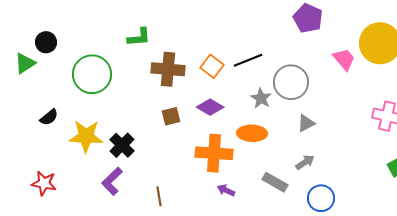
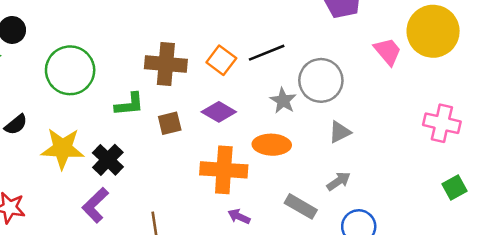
green L-shape: (139, 37) -> (129, 104), moved

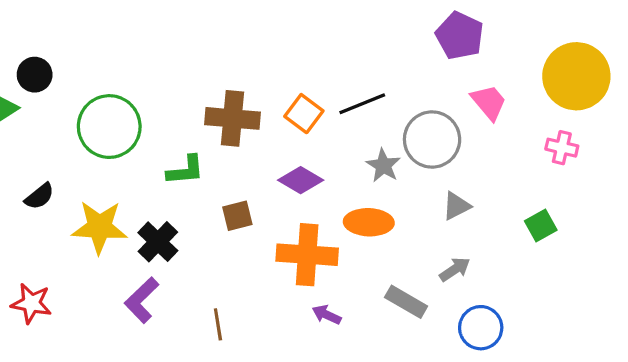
pink trapezoid: (388, 51) -> (489, 102), moved
brown square: (170, 123) -> (237, 216), moved
pink cross: (442, 123) -> (562, 148), moved, size x0.7
green square: (454, 188) -> (541, 225), moved

